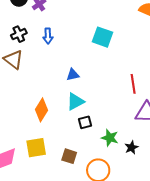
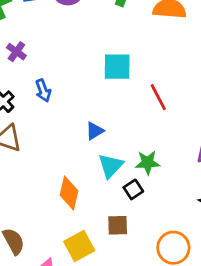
red line: (133, 84) -> (158, 97), moved
green star: (110, 138) -> (148, 163), moved
brown square: (69, 156) -> (118, 225), moved

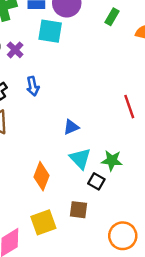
cyan square: (117, 67) -> (50, 31), moved
cyan triangle: (111, 166) -> (80, 159), turned -35
black square: (133, 189) -> (96, 181), turned -35

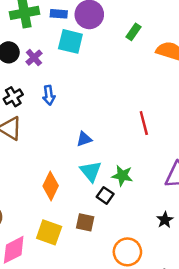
yellow square: (43, 222) -> (49, 232), turned 35

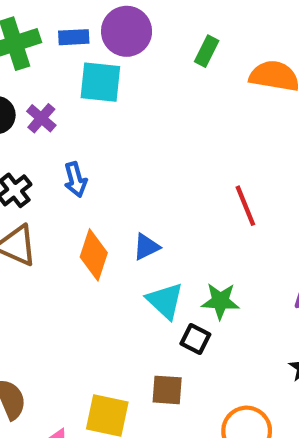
orange diamond: (51, 186) -> (94, 255), moved

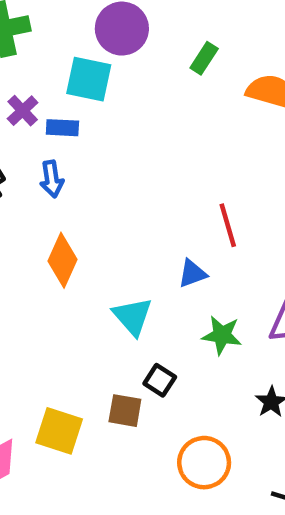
blue rectangle: (74, 37) -> (62, 128), moved
blue triangle: (146, 247) -> (192, 274), moved
green star: (220, 301) -> (222, 335), moved
black square: (195, 339) -> (160, 380), moved

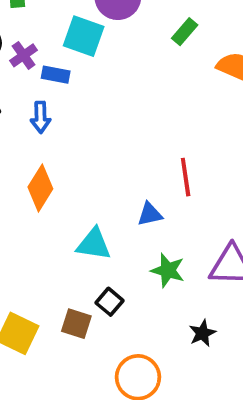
cyan triangle: (133, 316) -> (94, 244), turned -48

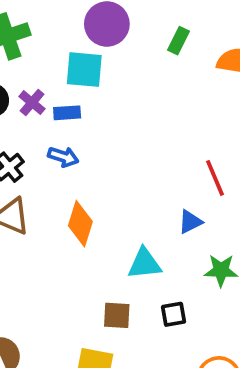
blue arrow: (41, 117) -> (63, 157), turned -56
black square: (109, 302) -> (174, 314), turned -36
brown square: (76, 324) -> (117, 315), moved

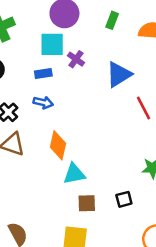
purple cross: (32, 103) -> (76, 59), moved
blue triangle: (190, 222) -> (119, 74), moved, size x1.6
cyan triangle: (144, 264) -> (74, 174), moved

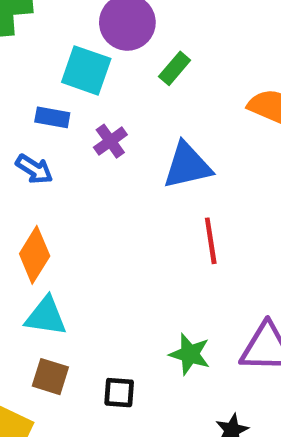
green rectangle: (112, 20) -> (175, 68), moved
purple cross: (76, 59) -> (110, 141), moved

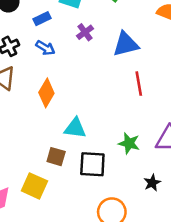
blue rectangle: (52, 117) -> (42, 19), moved, turned -35
cyan triangle: (46, 316) -> (75, 128), moved
black square: (119, 393) -> (92, 164), size x1.6

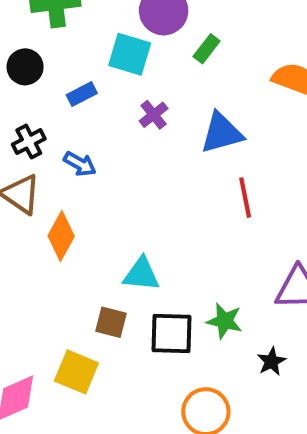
blue arrow: (45, 48) -> (80, 164), moved
orange diamond: (46, 93) -> (61, 236), moved
green star: (129, 143) -> (225, 321), moved

